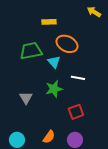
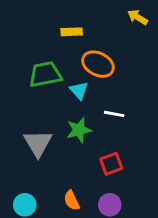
gray triangle: (26, 98) -> (38, 143), size x1.5
orange semicircle: (49, 137) -> (72, 200), turned 120

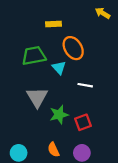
orange ellipse: (98, 64) -> (73, 48), turned 30
green star: (79, 130) -> (59, 115), moved
gray triangle: (38, 143) -> (37, 97), moved

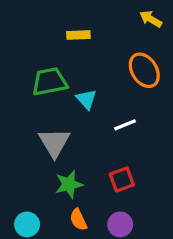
orange ellipse: (73, 48) -> (144, 70), moved
white line: (85, 85) -> (125, 125), turned -32
green star: (59, 115) -> (69, 184), moved

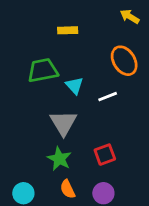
white line: (125, 125) -> (108, 97), moved
gray triangle: (54, 143) -> (63, 123), moved
green star: (69, 184) -> (59, 159), turned -30

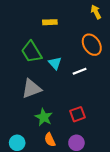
yellow arrow: (130, 17) -> (96, 12), turned 32
green trapezoid: (43, 70) -> (31, 52), turned -110
gray triangle: (63, 123) -> (31, 89), moved, turned 40

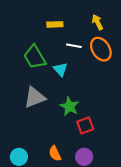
yellow arrow: (96, 12) -> (98, 22), moved
white line: (80, 71) -> (74, 46), moved, turned 32
green star: (44, 117) -> (69, 106), moved

